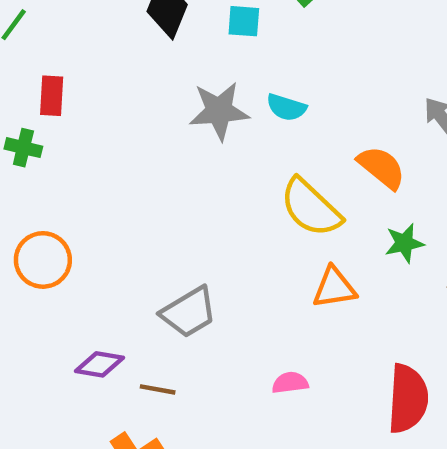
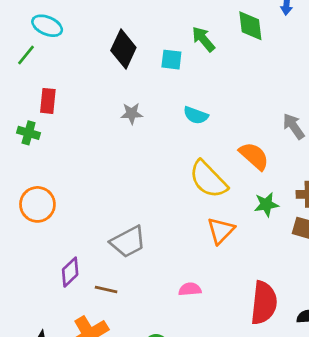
gray star: (219, 111) -> (132, 113), moved, size x0.6
orange triangle: (334, 288) -> (221, 231), turned -40
purple diamond: (100, 364) -> (70, 272), turned -56

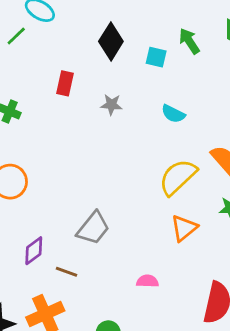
red rectangle: (48, 101) -> (65, 83), moved
yellow semicircle: (208, 179) -> (178, 177), turned 84
gray trapezoid: (128, 242) -> (93, 228), turned -30

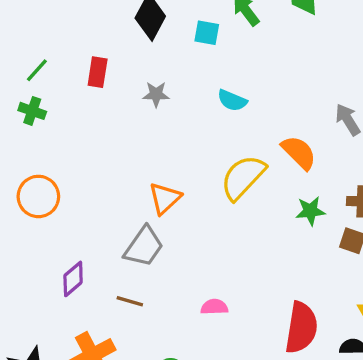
green line: (16, 36) -> (37, 70), moved
orange triangle: (184, 228) -> (165, 198), moved
brown line: (66, 272) -> (130, 301), moved

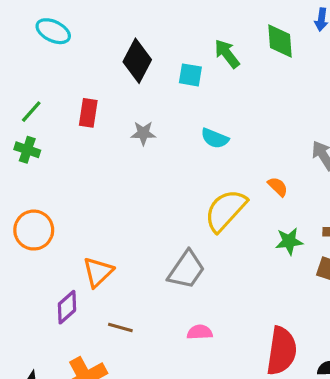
orange semicircle: (299, 153) -> (278, 187), size x0.6
orange triangle: (165, 198) -> (98, 272), moved
gray trapezoid: (144, 247) -> (186, 270), moved

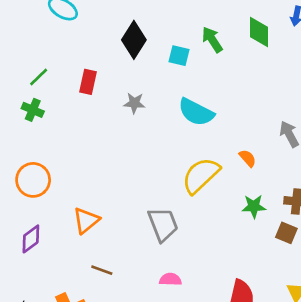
cyan semicircle: (215, 138) -> (196, 112), size x1.5
gray trapezoid: (186, 270) -> (163, 224), turned -60
purple diamond: (67, 307) -> (31, 239), moved

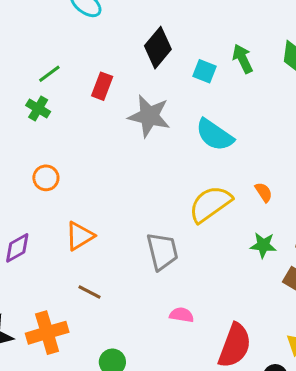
gray star: (134, 103) -> (149, 116), size x1.8
orange circle: (33, 180) -> (46, 178), moved, size x0.7
pink semicircle: (170, 279) -> (182, 315), moved

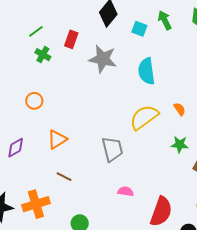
green cross: (38, 108) -> (43, 55), moved
cyan semicircle: (215, 135) -> (147, 71), turned 48

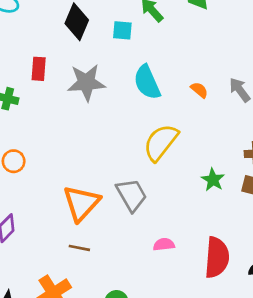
orange semicircle: (180, 109) -> (199, 90), moved
orange triangle: (57, 139) -> (81, 203), moved, size x1.4
green star: (180, 144) -> (213, 180), moved, turned -30

